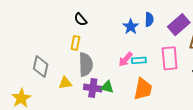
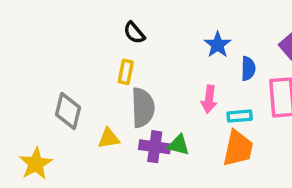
blue semicircle: (149, 19) -> (248, 69), moved
pink arrow: (126, 59) -> (209, 99), turned -35
cyan rectangle: (139, 60) -> (240, 116), moved

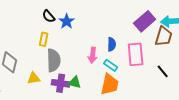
blue star: (218, 45) -> (67, 21), moved
blue semicircle: (248, 69) -> (112, 44), moved
cyan rectangle: (240, 116) -> (111, 65), turned 40

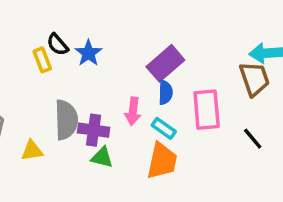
purple rectangle: (145, 21) -> (165, 63), moved
brown trapezoid: (164, 36) -> (254, 79), turned -35
yellow rectangle: (44, 39) -> (42, 60), moved, turned -32
purple cross: (61, 83) -> (94, 130), moved

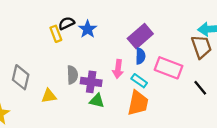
black semicircle: (58, 45) -> (66, 23), turned 105
pink rectangle: (207, 110) -> (169, 68), turned -64
gray semicircle: (66, 120) -> (72, 75), size x0.7

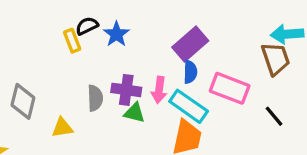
cyan rectangle: (139, 81) -> (189, 106), size x1.6
purple cross: (91, 82) -> (126, 90), moved
green triangle: (97, 101) -> (134, 113), moved

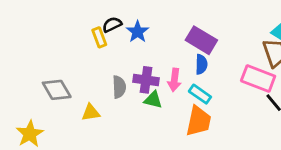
purple rectangle: (190, 44) -> (201, 40), turned 72
pink rectangle: (230, 88) -> (258, 78), moved
gray diamond: (23, 101) -> (57, 90), turned -44
cyan rectangle: (189, 106) -> (200, 94), size x0.7

